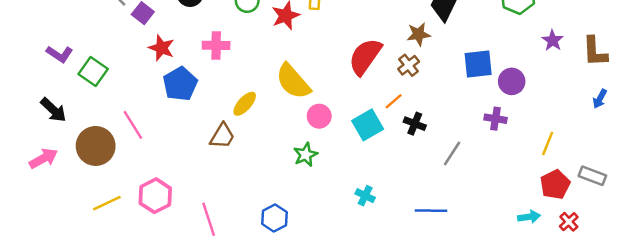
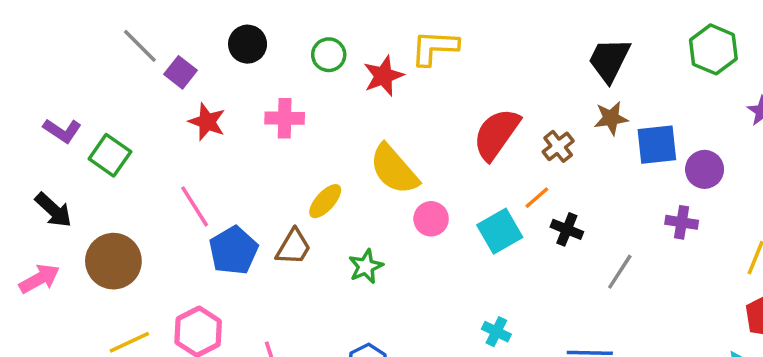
brown star: (419, 34) -> (611, 118), moved
blue pentagon: (180, 84) -> (233, 251), moved
pink line: (133, 125) -> (195, 206), moved
green star: (306, 155) -> (366, 266), moved

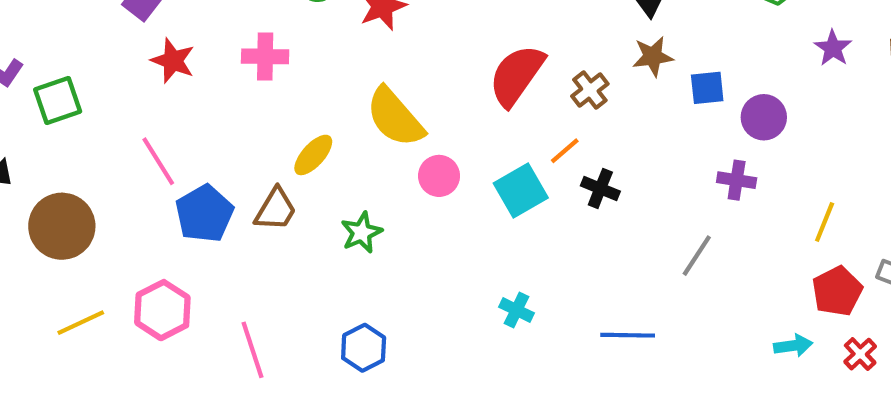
blue square: (657, 145) -> (707, 88), size x0.7
green square: (110, 155) -> (58, 100), turned 36
gray line: (620, 272) -> (697, 256), moved

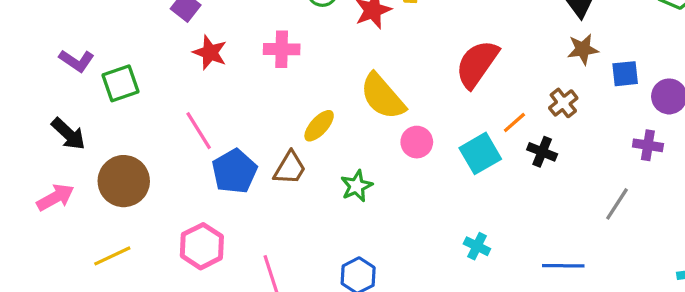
brown cross: (590, 90) -> (563, 103), moved
yellow line: (81, 323) -> (112, 256), moved

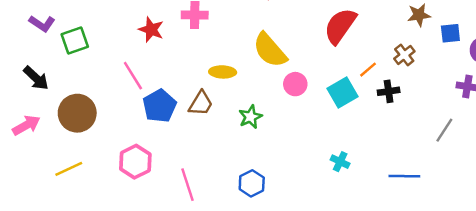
red star: (210, 52) -> (151, 30), moved
yellow ellipse: (319, 126) -> (223, 72), turned 50
black cross: (542, 152) -> (389, 91), turned -30

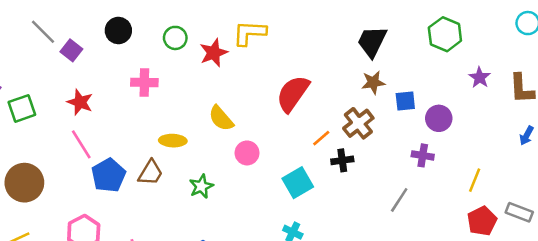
red star: (151, 30) -> (80, 102), moved
yellow semicircle: (270, 50) -> (221, 118), size x0.7
brown cross: (404, 55) -> (358, 123), size x1.4
cyan square: (343, 93) -> (298, 183), moved

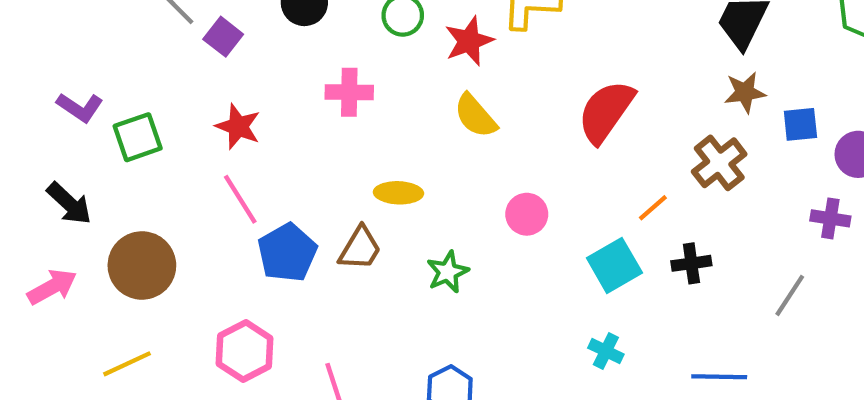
yellow semicircle: (221, 118) -> (475, 116), moved
orange line: (321, 138) -> (653, 208), moved
black cross: (342, 160) -> (691, 263), moved

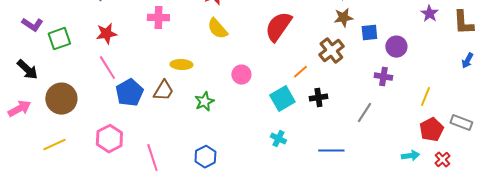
red star: (238, 127) -> (106, 34), turned -30

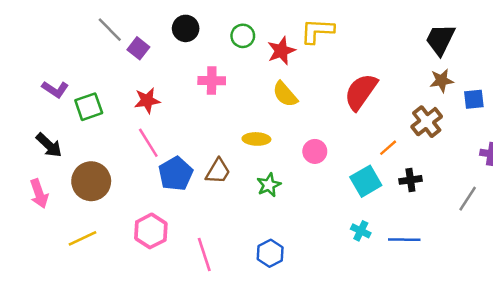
yellow ellipse: (181, 65) -> (256, 139), moved
pink arrow: (19, 109) -> (39, 194), turned 100
blue line: (331, 151) -> (404, 240), moved

